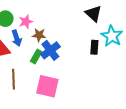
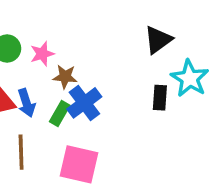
black triangle: (93, 14) -> (158, 40), turned 42
blue arrow: (17, 38) -> (26, 103), moved

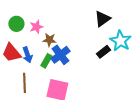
black rectangle: (160, 98) -> (103, 52), turned 48

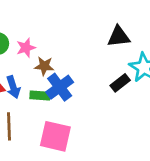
black triangle: (102, 19) -> (119, 36), turned 30
green rectangle: (46, 61) -> (40, 96), turned 64

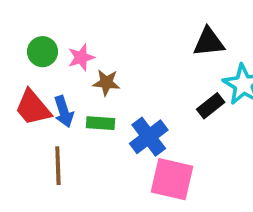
blue cross: (60, 87) -> (149, 137), moved
pink square: (55, 136) -> (172, 179), moved

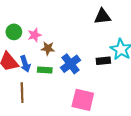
black triangle: (209, 42) -> (102, 16), moved
black rectangle: (211, 106) -> (103, 61), turned 32
blue cross: (149, 137) -> (70, 64), moved

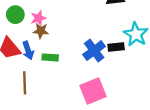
brown star: (48, 48) -> (41, 31), moved
blue cross: (70, 64) -> (94, 51), moved
pink square: (83, 100) -> (93, 91), turned -35

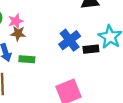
blue cross: (94, 51) -> (70, 40), moved

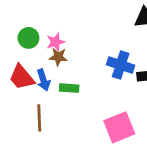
blue cross: (70, 40) -> (121, 65), turned -35

